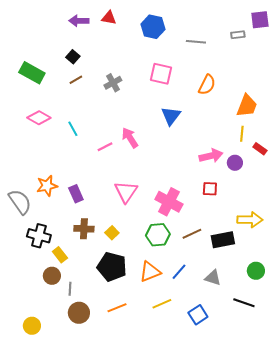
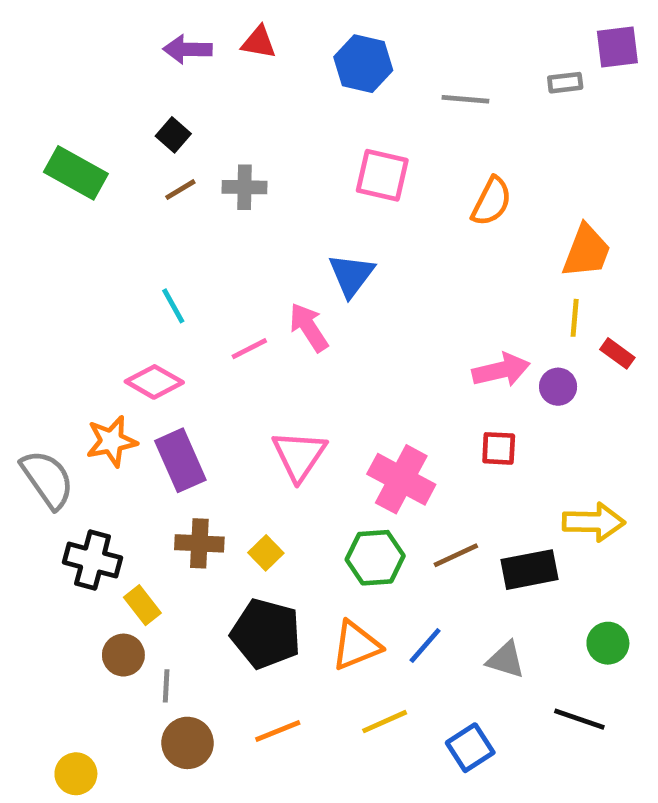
gray cross: (113, 83) -> (245, 187), moved, turned 30
blue triangle: (171, 116) -> (351, 275), moved
pink diamond: (39, 118) -> (154, 382), moved
purple rectangle: (76, 194) -> (180, 460), size x1.4

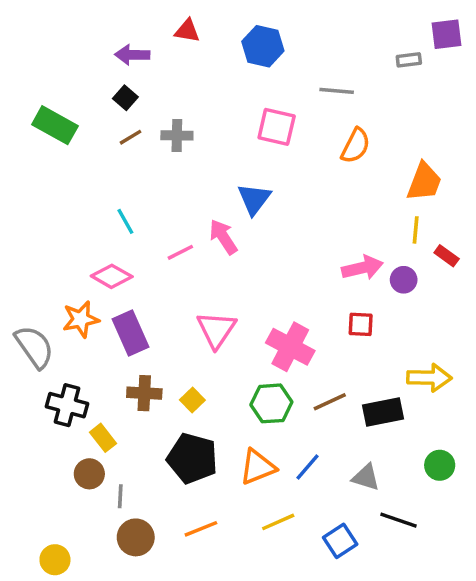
purple arrow: (188, 49) -> (132, 55), moved
gray line: (465, 99) -> (337, 91), moved
black line: (579, 719) -> (398, 520), moved

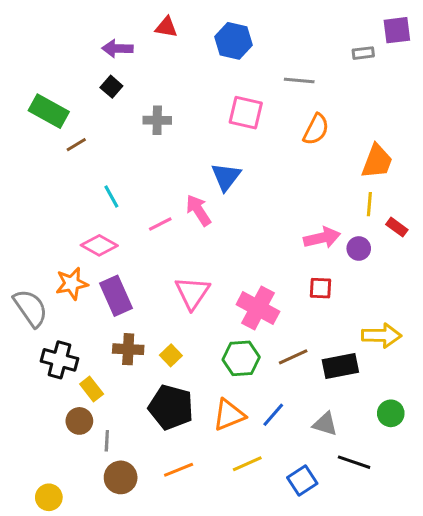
brown line: (131, 137) -> (76, 145), moved

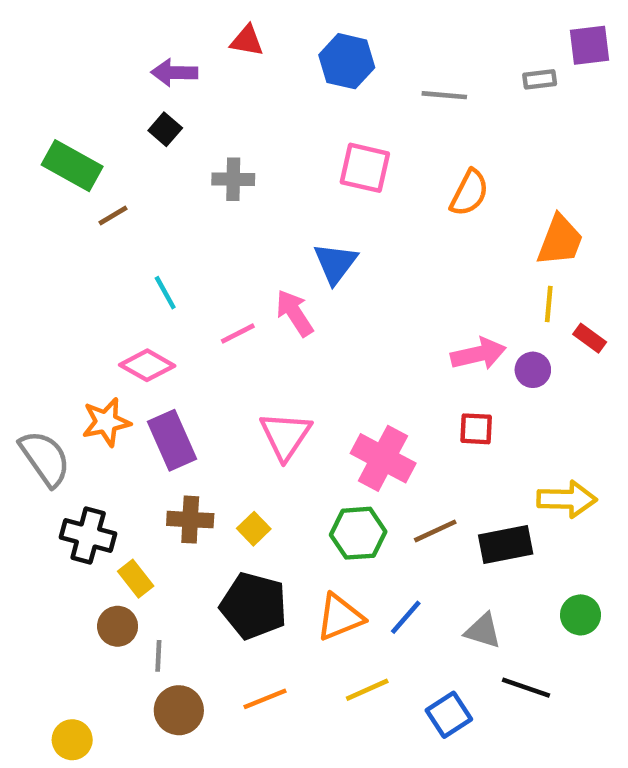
gray line: (299, 81) -> (444, 95), moved

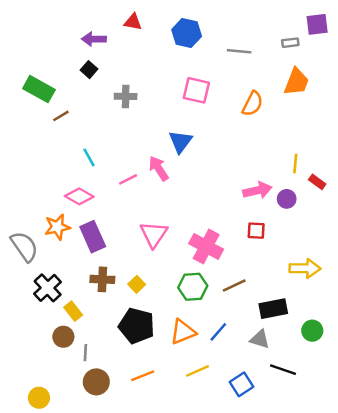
orange trapezoid: (560, 240) -> (296, 82), moved
black cross: (88, 535) -> (48, 288), turned 32
black rectangle: (506, 545) -> (273, 309), moved

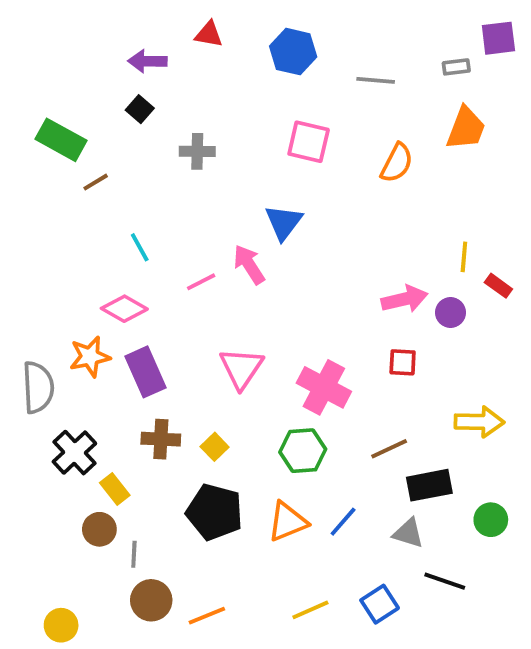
gray semicircle: (24, 246) -> (38, 387), turned 32
brown line: (234, 286) -> (389, 449), moved
yellow line: (198, 371) -> (310, 610), moved
orange line: (143, 376) -> (207, 616), moved

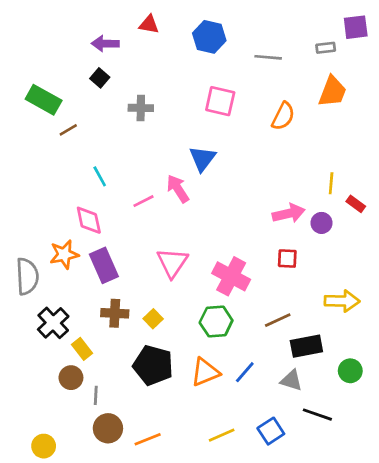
pink diamond: (124, 309) -> (89, 220), turned 48

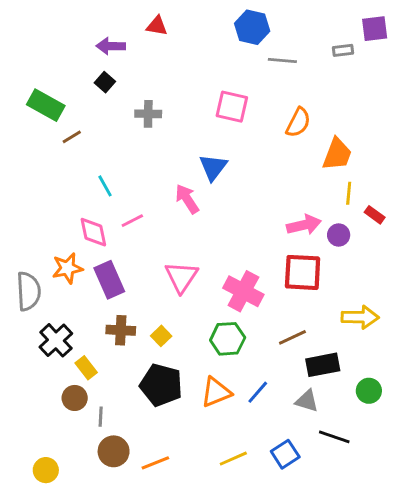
blue hexagon: (209, 37) -> (252, 27), moved
orange trapezoid: (332, 92) -> (337, 154), moved
pink line: (144, 201) -> (132, 221), moved
red square: (287, 259) -> (303, 272), size x1.8

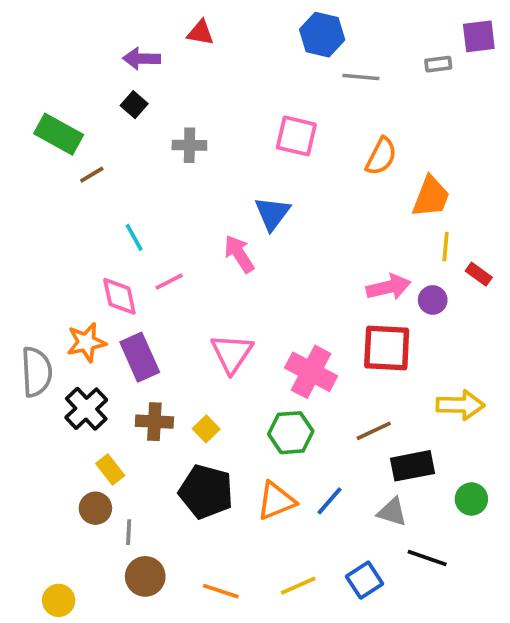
black cross: (56, 340) -> (86, 409), moved
orange line: (155, 463) -> (221, 591), moved, turned 40

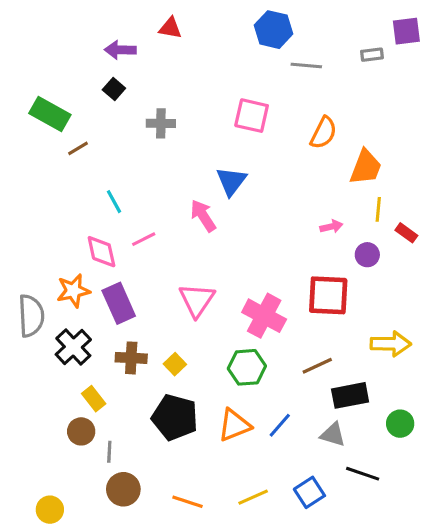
pink arrow: (388, 287) -> (331, 227), moved, size x0.6

